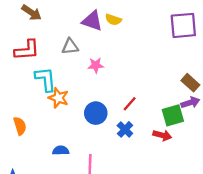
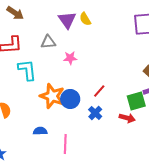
yellow semicircle: (113, 20) -> (85, 19), turned 40
purple triangle: (92, 21) -> (67, 20), turned 36
orange star: (58, 98) -> (52, 96), moved, size x1.4

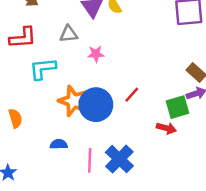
cyan L-shape: (27, 70) -> (43, 69), turned -90
blue circle: (70, 99) -> (96, 105), size x1.4
blue cross: (95, 113) -> (119, 159), moved, size x1.6

